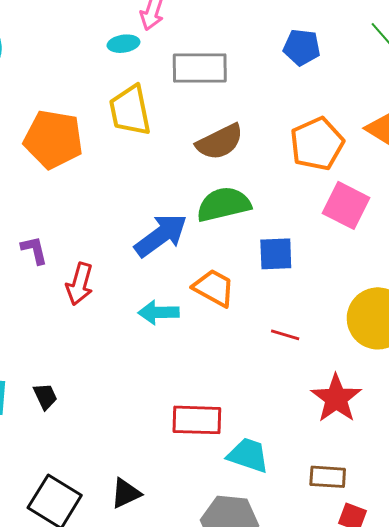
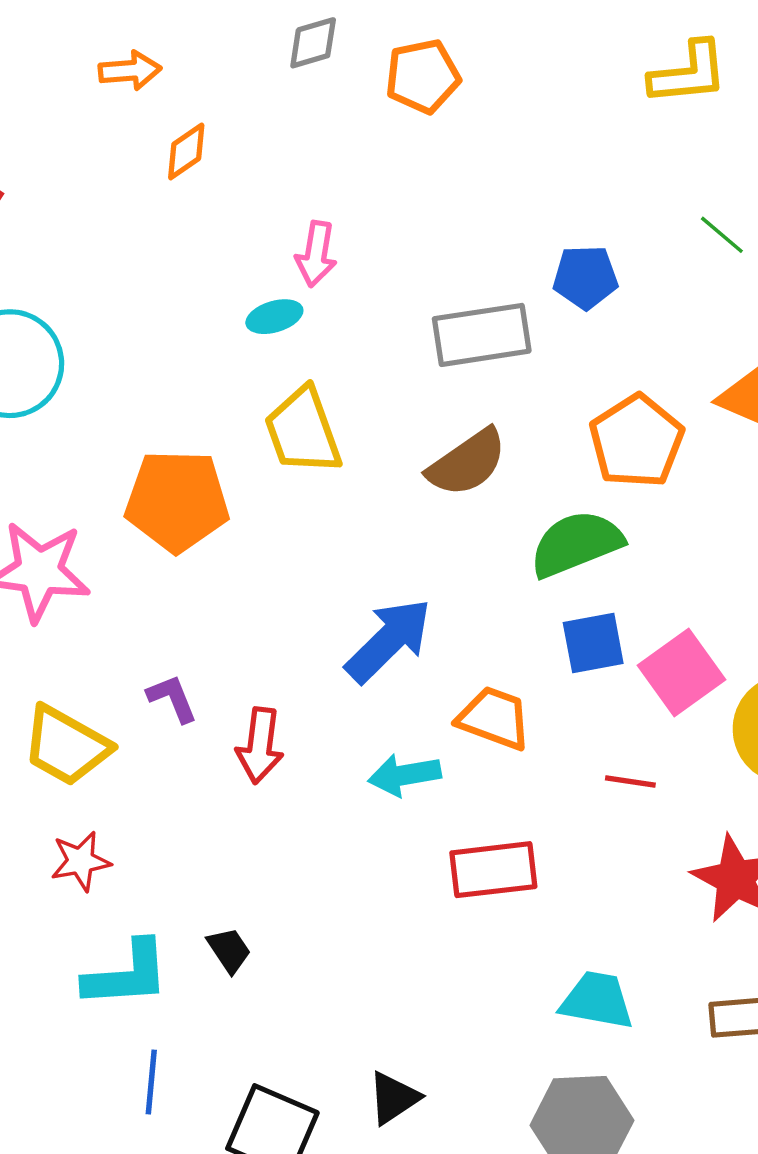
gray rectangle: (200, 68) -> (482, 335), moved
green semicircle: (224, 204) -> (576, 544), moved
pink square: (346, 205) -> (681, 673), moved, turned 36
red rectangle: (197, 420) -> (493, 870), moved

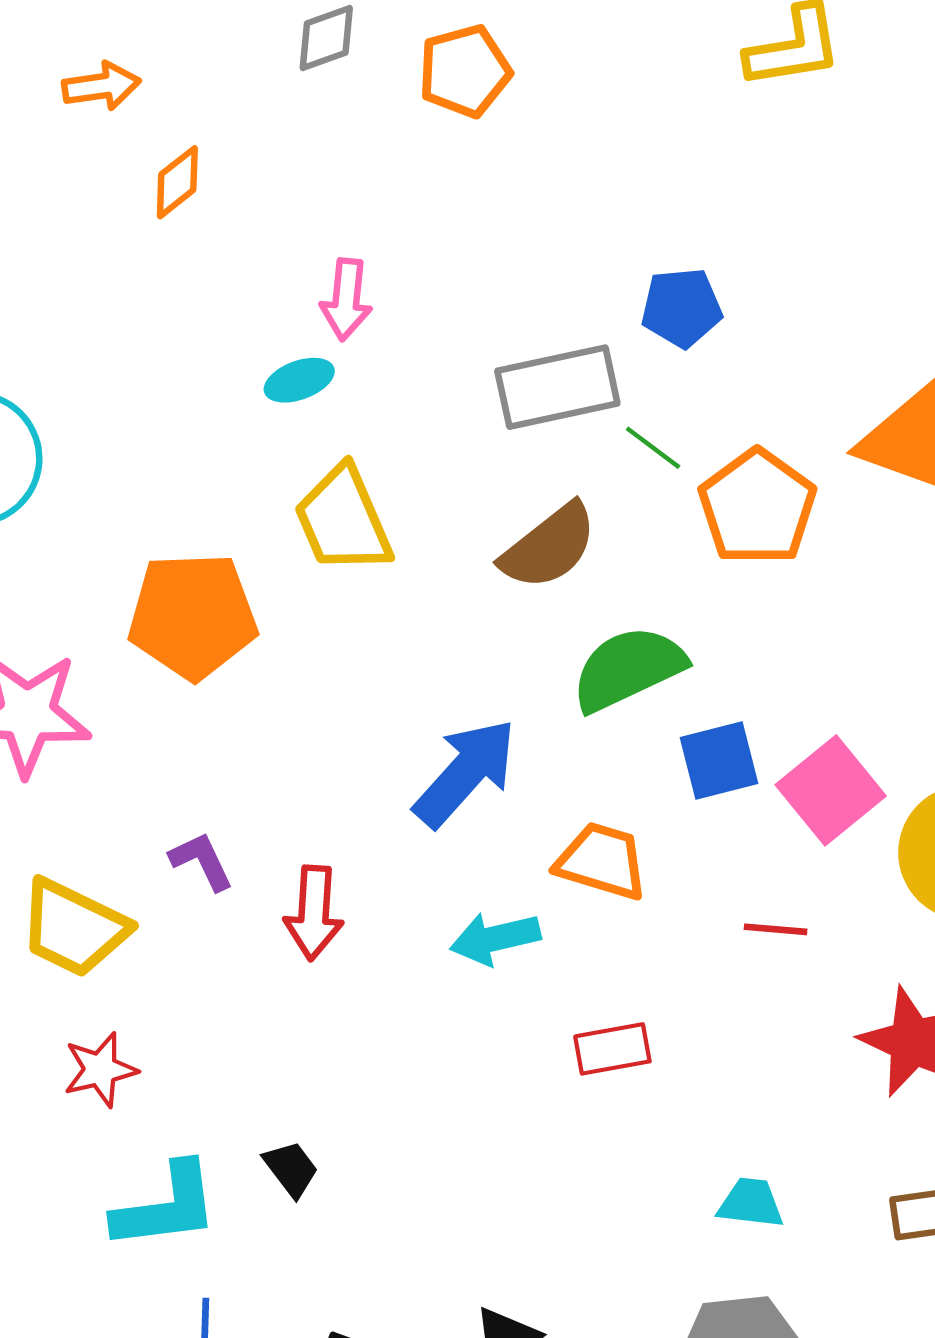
green line: (722, 235) -> (653, 448), moved
green semicircle: (576, 544) -> (628, 669), moved
red rectangle: (493, 870) -> (612, 1049), size x0.7
cyan trapezoid: (597, 1000) -> (751, 1203), size x0.7

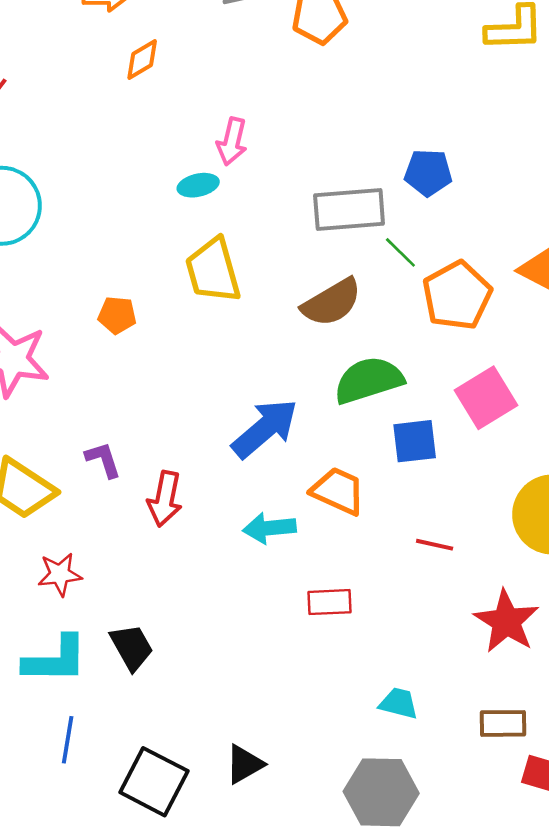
orange pentagon: (193, 616) -> (117, 315), size x0.5
pink square: (831, 790) -> (486, 398), moved
red star: (100, 1070) -> (60, 574), moved
black trapezoid: (291, 1169) -> (132, 647), size x1.4

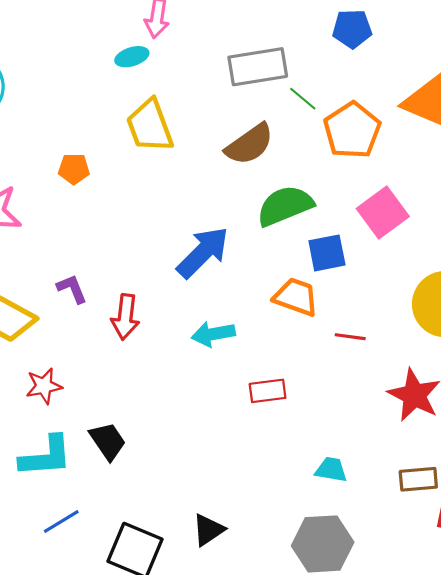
blue pentagon: (428, 173) -> (352, 29), moved
orange trapezoid: (338, 491) -> (296, 297), moved
blue line: (68, 740) -> (61, 521), turned 54

